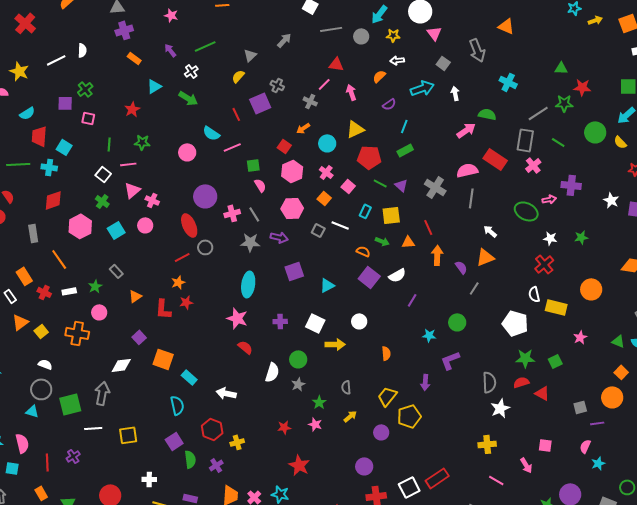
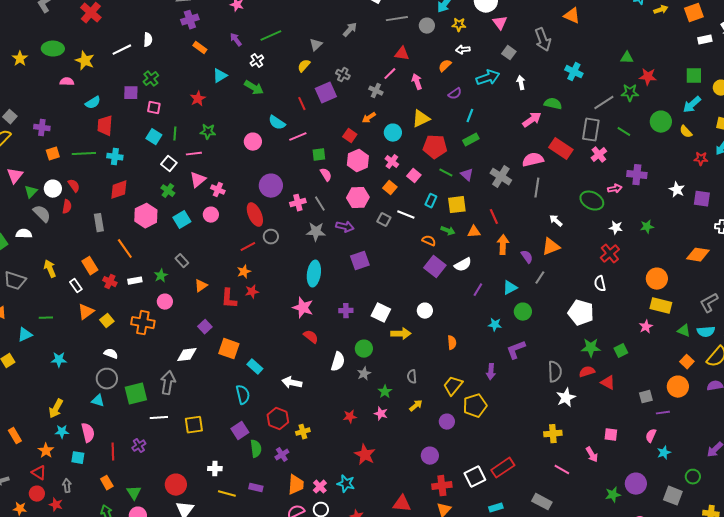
cyan square: (64, 147) -> (154, 137), moved
cyan triangle: (327, 285) -> (510, 288), moved
yellow rectangle: (556, 307) -> (661, 306), moved

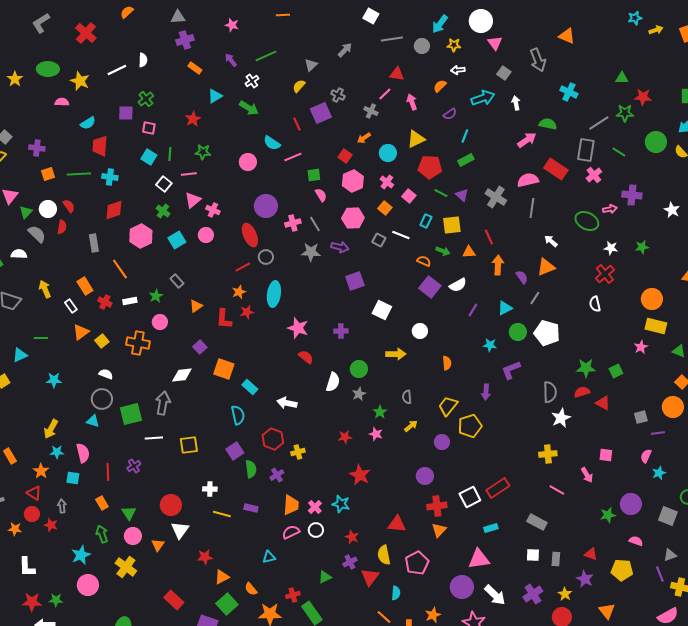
cyan ellipse: (314, 274) -> (274, 294), moved
white square: (381, 313) -> (382, 310), moved
white pentagon: (581, 313) -> (547, 333), moved

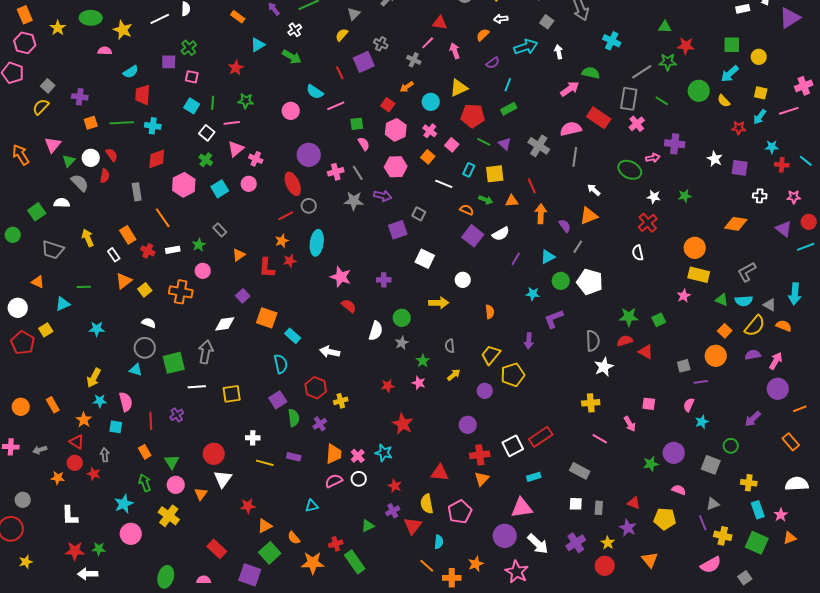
gray square: (379, 240) -> (419, 214), moved

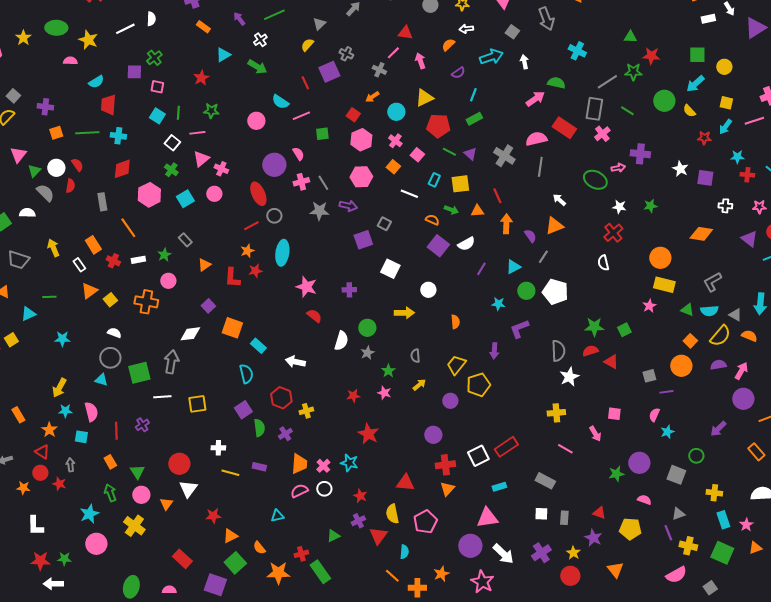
pink semicircle: (364, 144) -> (298, 154), moved

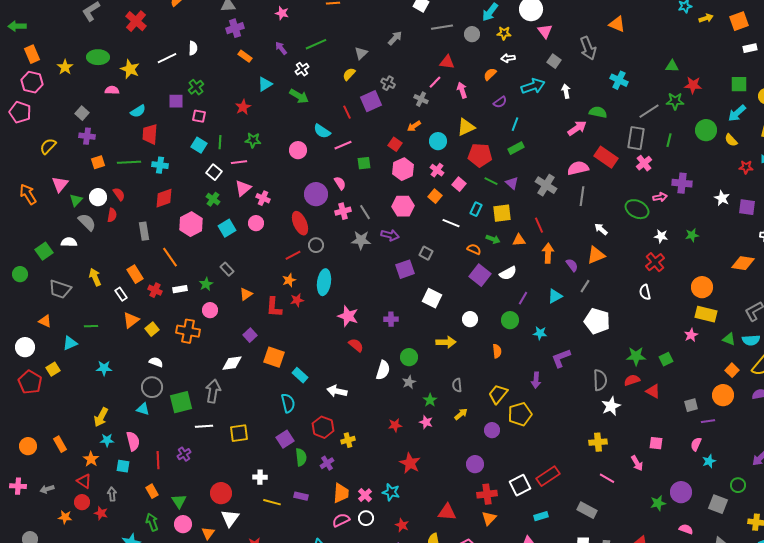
gray square: (13, 96) -> (82, 113), moved
green line: (627, 111) -> (669, 140), turned 72
green circle: (526, 291) -> (510, 320), moved

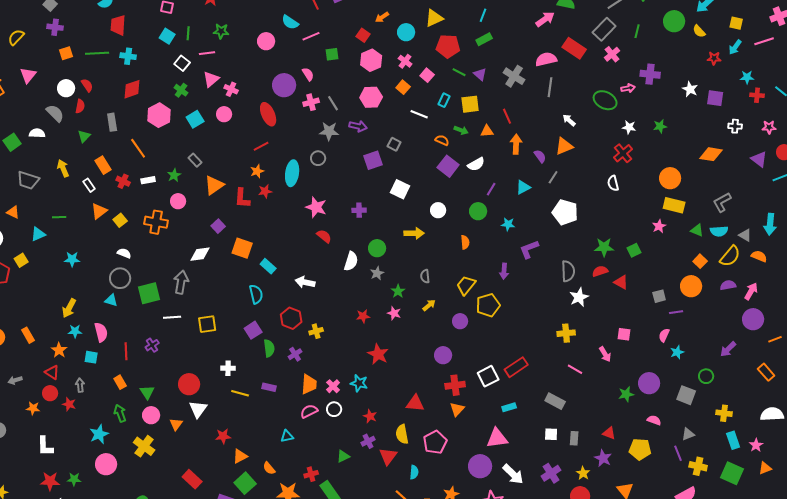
gray rectangle: (636, 138) -> (604, 29), turned 35
green triangle: (76, 200) -> (84, 136), moved
gray circle: (316, 245) -> (318, 158), moved
orange triangle: (246, 294) -> (214, 185), size x1.5

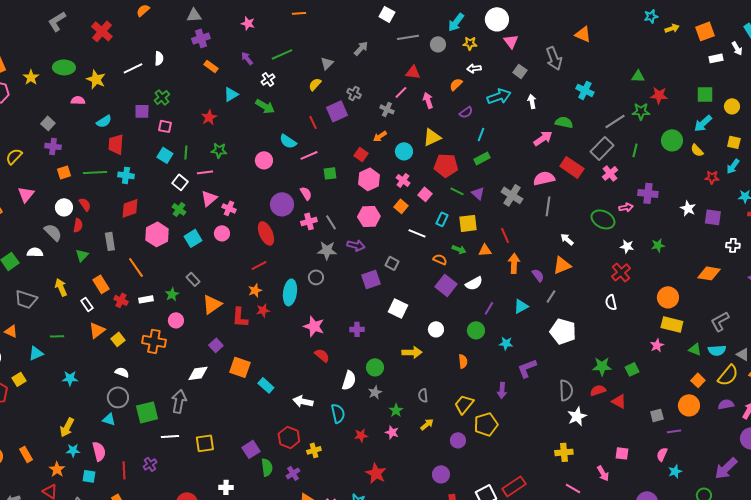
cyan semicircle: (256, 294) -> (338, 413), moved
purple arrow: (728, 349) -> (726, 468), size x1.4

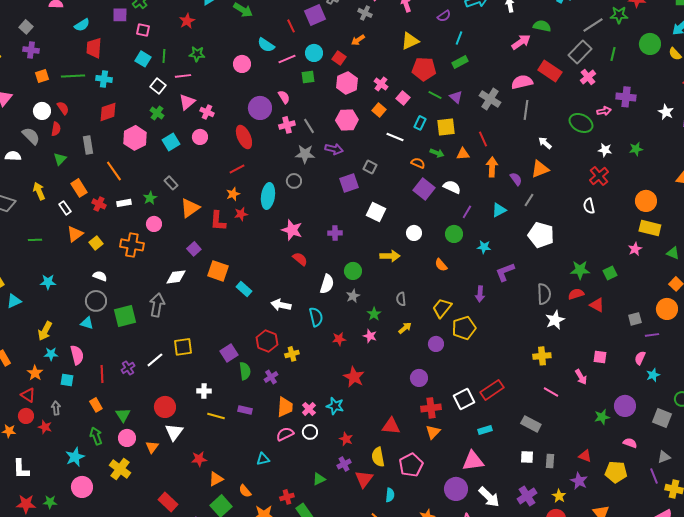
cyan circle: (404, 151) -> (314, 53), moved
white semicircle: (474, 283) -> (452, 187), turned -126
cyan triangle: (36, 353) -> (14, 301), moved
orange semicircle: (463, 361) -> (441, 265), turned 144
white line: (170, 436) -> (155, 360), moved, turned -36

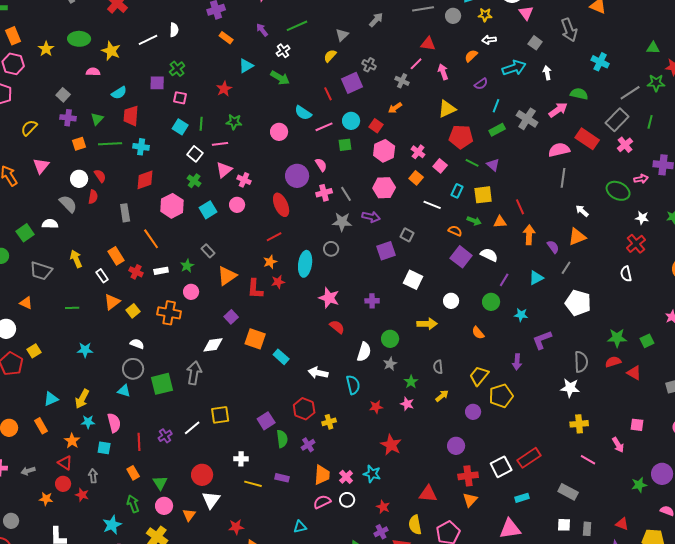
gray cross: (490, 99) -> (527, 119), moved
green triangle: (60, 159) -> (97, 119), moved
cyan triangle: (14, 301) -> (51, 399), moved
white star: (555, 320) -> (570, 388), moved, turned 30

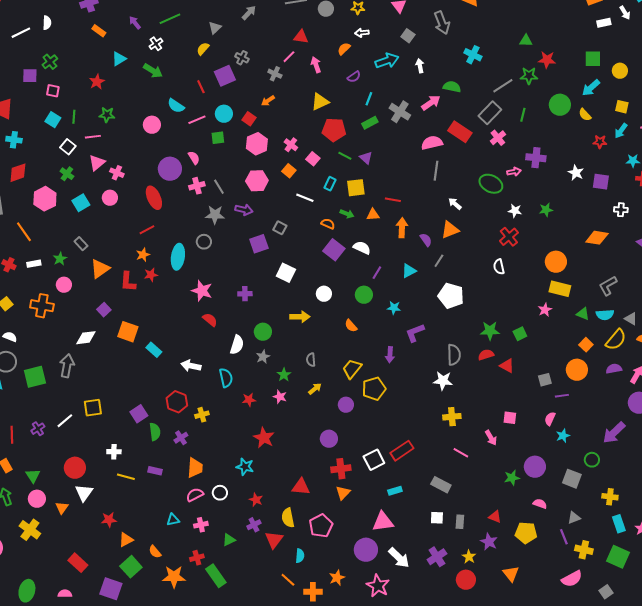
red line: (520, 207) -> (393, 200), turned -56
pink cross: (346, 477) -> (201, 525), moved, turned 32

